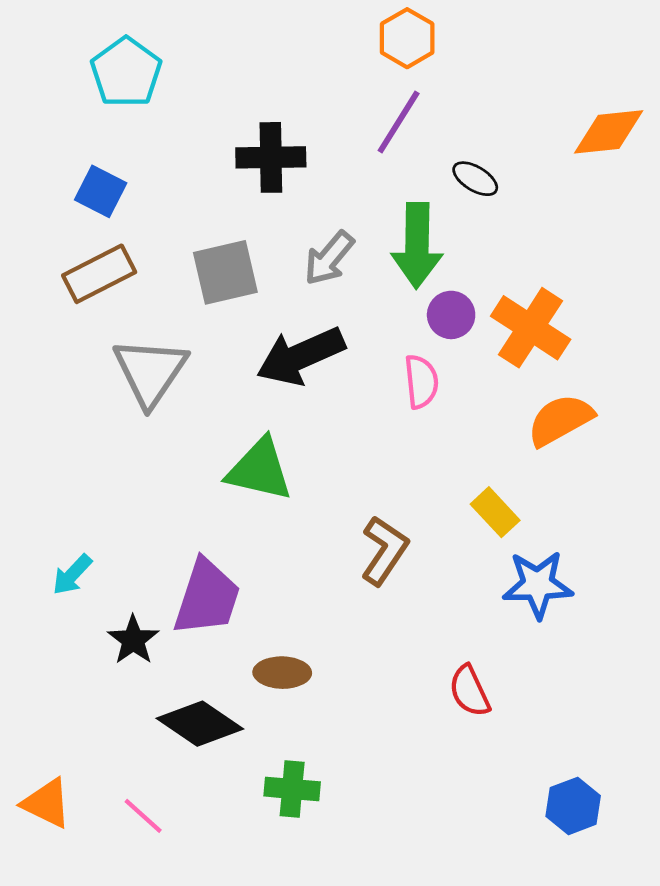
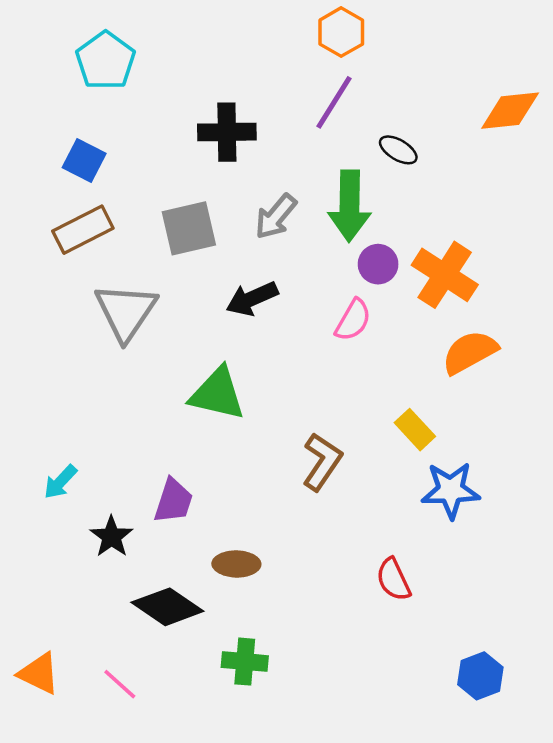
black arrow: (301, 356) -> (252, 299), size x0.7
pink semicircle: (421, 382) -> (353, 320), turned 36
purple trapezoid: (207, 597) -> (173, 501), size x0.7

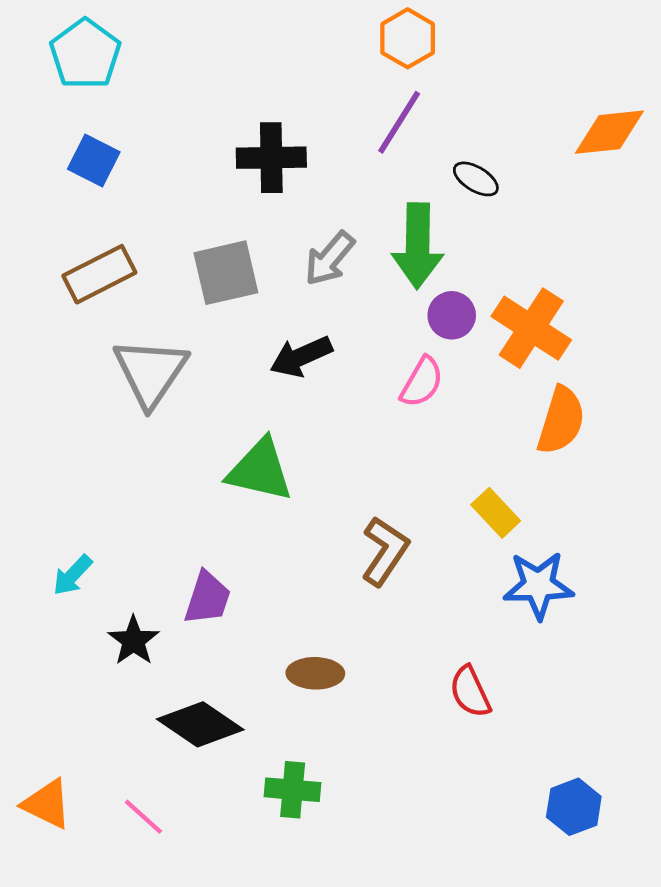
cyan pentagon: (106, 61) -> (85, 54), moved
blue square: (84, 161) -> (94, 160), moved
orange semicircle: (470, 352) -> (561, 420), turned 136
brown ellipse: (236, 564) -> (315, 673), moved

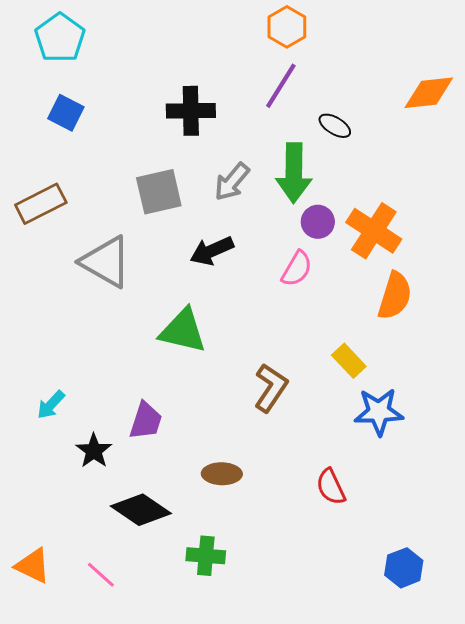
brown rectangle: (99, 274) -> (41, 204), moved
gray triangle: (151, 372) -> (106, 262), turned -34

